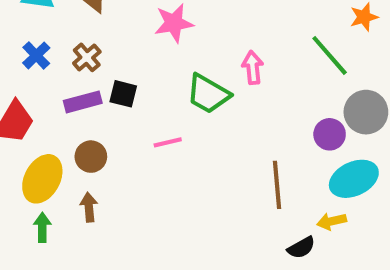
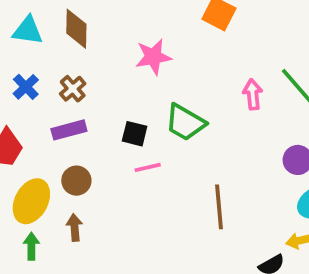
pink arrow: (253, 68) -> (253, 94), moved
black square: (123, 94) -> (135, 134), moved
brown line: (277, 185) -> (219, 207), moved

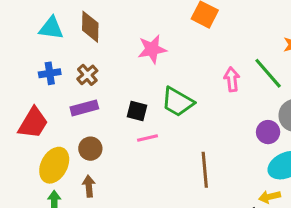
blue cross: (26, 87) -> (50, 73), turned 35

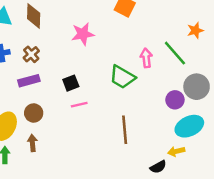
green trapezoid: (178, 102) -> (122, 77), moved
black square: (137, 111) -> (71, 83), turned -35

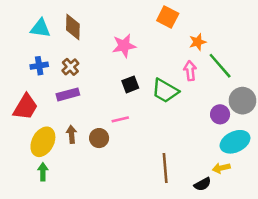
orange star: (195, 30) -> (198, 42), moved
black square: (71, 83) -> (130, 84), moved
brown circle: (34, 113) -> (99, 138), moved
brown line: (125, 130) -> (165, 168), moved
brown arrow: (32, 143) -> (72, 134), moved

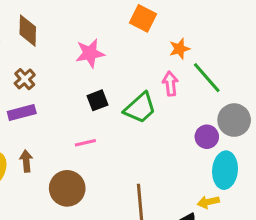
green trapezoid: (165, 91) -> (140, 108), turned -72
brown circle: (99, 138) -> (67, 188), moved, size x1.5
cyan ellipse: (235, 142) -> (225, 170), turned -60

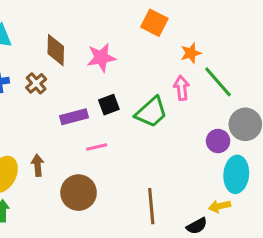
brown diamond: (28, 31) -> (56, 50), moved
purple rectangle: (22, 112) -> (74, 117), moved

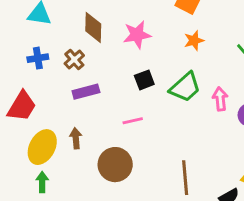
orange star: (191, 53) -> (194, 41), moved
pink arrow: (182, 88) -> (220, 99), moved
purple rectangle: (74, 117) -> (86, 92), moved

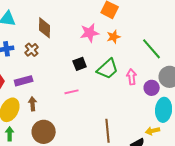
pink star: (137, 35) -> (90, 33), moved
purple rectangle: (86, 92) -> (24, 81), moved
brown circle: (115, 165) -> (44, 132), moved

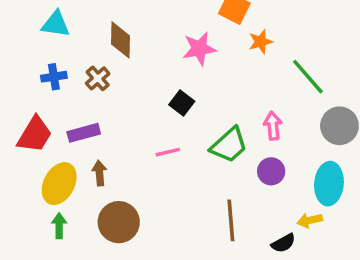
orange star: (114, 37) -> (261, 42), moved
black square: (80, 64) -> (182, 103), turned -32
green trapezoid: (108, 69) -> (229, 145), moved
purple circle: (152, 88) -> (271, 171), moved

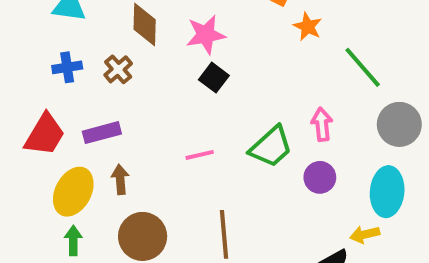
orange star: (261, 42) -> (308, 27), turned -30
pink star: (199, 49) -> (206, 35), moved
black square: (182, 103) -> (214, 78), moved
brown line: (231, 220) -> (224, 234), moved

